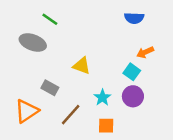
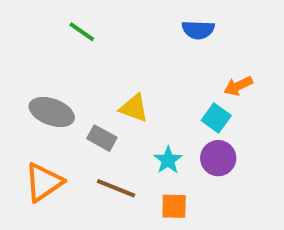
blue semicircle: (134, 18) -> (198, 30), moved
gray ellipse: (33, 42) -> (52, 112), moved
gray rectangle: (50, 88) -> (102, 138), moved
brown line: (71, 115) -> (116, 188), turned 70

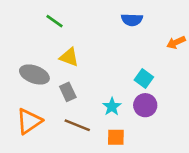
orange arrow: (238, 86) -> (176, 42), moved
yellow triangle: (134, 108) -> (69, 57), moved
gray rectangle: (102, 138) -> (68, 92), turned 36

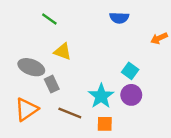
gray rectangle: (68, 92) -> (52, 84), moved
cyan star: (112, 107) -> (101, 96), size x1.5

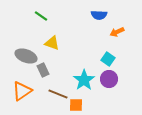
orange arrow: (159, 38) -> (117, 32), moved
orange square: (105, 124) -> (76, 105), moved

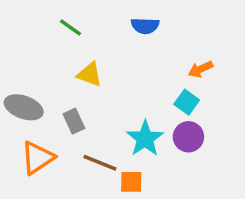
blue semicircle: (99, 15) -> (145, 26), moved
orange arrow: (117, 32) -> (201, 69), moved
gray ellipse: (26, 56) -> (24, 107), moved

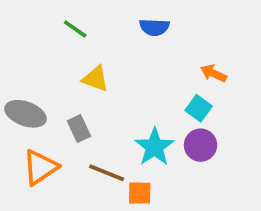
orange arrow: (201, 69) -> (213, 73), turned 50

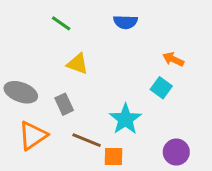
purple circle: (201, 145) -> (176, 152), moved

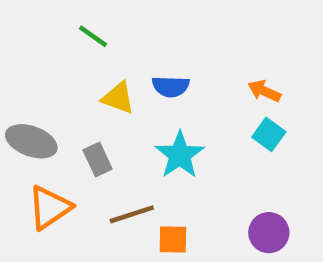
blue semicircle: (125, 22) -> (171, 86), moved
cyan square: (161, 88) -> (269, 134), moved
cyan star: (125, 119) -> (180, 155), moved
brown line: (87, 140) -> (132, 214), turned -40

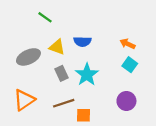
gray ellipse: (31, 141) -> (28, 57), moved, turned -45
gray rectangle: (98, 160) -> (61, 73), moved
purple circle: (269, 233) -> (126, 101), moved

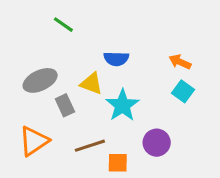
yellow triangle: (57, 47) -> (91, 84), moved
gray rectangle: (61, 73) -> (65, 105), moved
purple circle: (126, 101) -> (157, 143), moved

